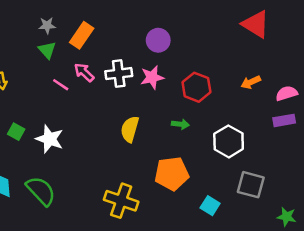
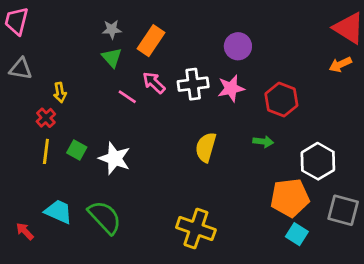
orange arrow: (251, 82) -> (340, 64), moved
orange pentagon: (172, 174) -> (290, 198), moved

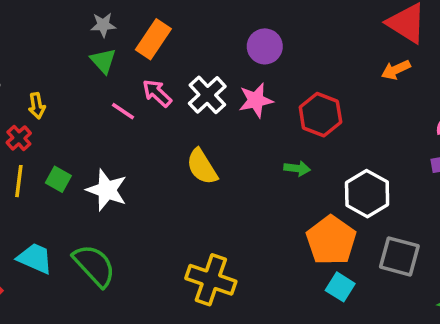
white cross: (193, 84) -> (207, 95), turned -36
yellow semicircle: (206, 147) -> (202, 167), moved, turned -48
orange pentagon: (290, 198) -> (331, 240), turned -30

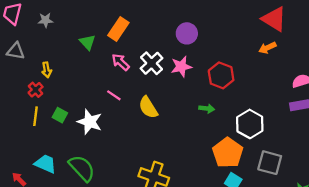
gray star: (103, 25) -> (45, 20), moved
pink line: (123, 111) -> (114, 95), moved

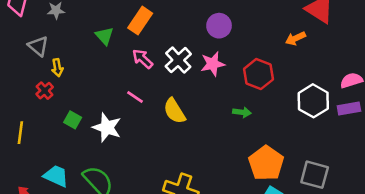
orange arrow: (267, 48) -> (295, 38), moved
gray triangle: (16, 51) -> (38, 46), moved, turned 30
yellow line: (36, 116) -> (20, 133), moved
white hexagon: (250, 124) -> (313, 101), moved

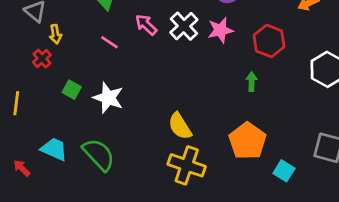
pink line: (135, 97) -> (110, 42), moved
yellow semicircle: (174, 111) -> (180, 126), moved
green arrow: (242, 112) -> (252, 82), turned -96
orange pentagon: (266, 163) -> (247, 141), moved

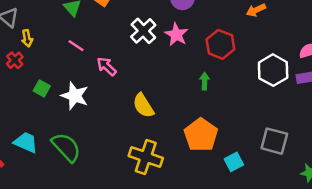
pink arrow: (146, 25) -> (107, 66), moved
pink star: (220, 30) -> (176, 35), turned -30
yellow semicircle: (180, 126) -> (143, 106), moved
cyan square: (284, 171) -> (234, 162), turned 30

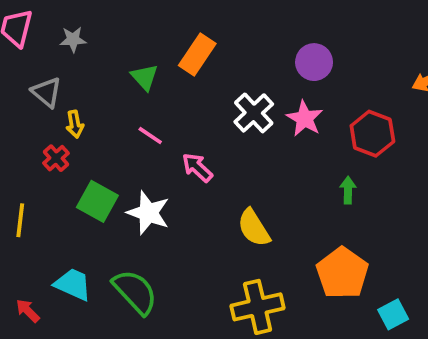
green square: (42, 88) -> (97, 201), size x1.5
yellow cross: (146, 157) -> (258, 307), turned -32

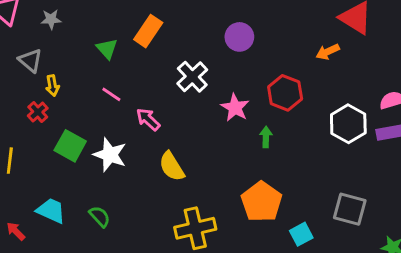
pink star: (305, 119) -> (235, 108), moved
yellow semicircle: (254, 228) -> (172, 166), moved
green semicircle: (135, 292) -> (100, 216), size x0.6

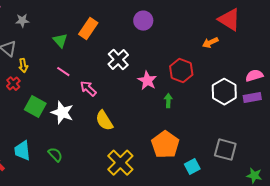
purple circle: (239, 37) -> (143, 21), moved
cyan trapezoid: (51, 211) -> (22, 151), turned -120
yellow cross: (195, 228) -> (120, 163), turned -32

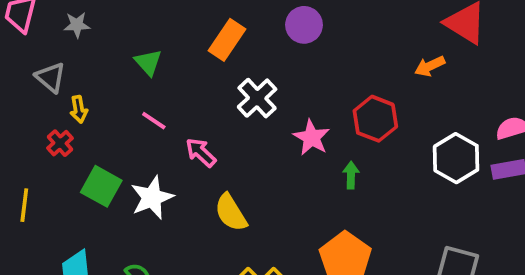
orange rectangle: (88, 29) -> (227, 40), moved
white star: (62, 113) -> (152, 198), turned 30

